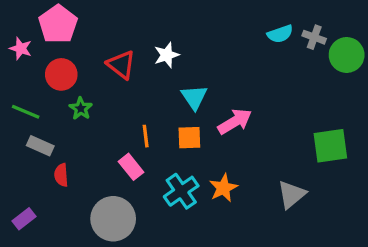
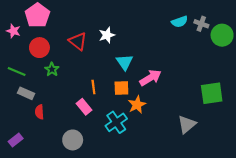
orange star: (223, 188) -> (137, 105), moved
gray circle: (113, 219) -> (73, 140), size x0.7

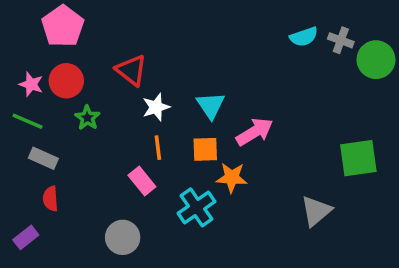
pink star: (13, 31) -> (31, 84), moved
white star: (107, 35) -> (156, 107), moved
orange star: (137, 105) -> (232, 178), turned 30
red semicircle: (39, 112) -> (50, 199), moved

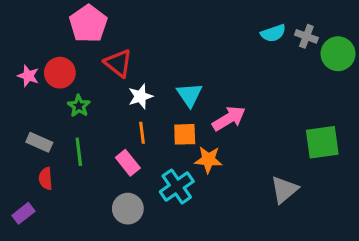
pink pentagon: (63, 26) -> (88, 24), moved
green line: (28, 121) -> (79, 152), moved, turned 60
gray circle: (123, 237) -> (128, 209), moved

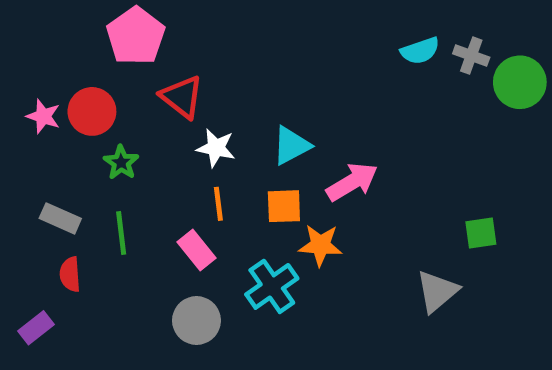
cyan triangle: (189, 95) -> (291, 145), turned 36
white star: (140, 96) -> (216, 148), turned 30
green square: (322, 142) -> (481, 233), moved, size x0.6

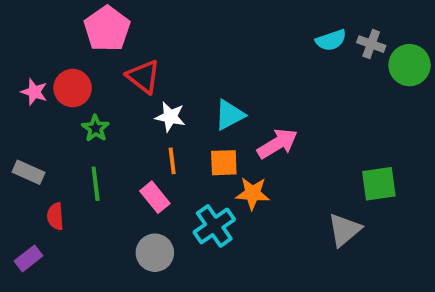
gray rectangle: (60, 218) -> (29, 172), moved
green square: (481, 233) -> (379, 184), size x1.4

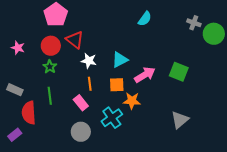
cyan semicircle: (331, 40) -> (145, 19), moved, turned -35
red circle: (73, 88) -> (51, 46), moved
green square: (379, 184) -> (179, 72), moved, turned 30
red semicircle: (55, 216) -> (29, 113), size x1.6

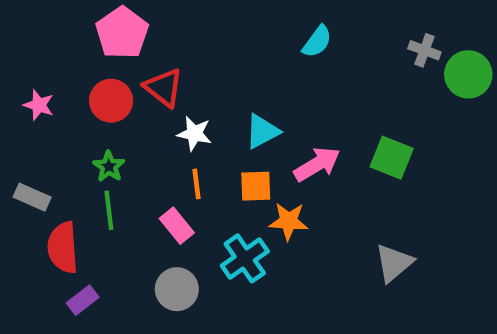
green star: (50, 67) -> (109, 166), moved
purple rectangle: (15, 135) -> (83, 300), moved

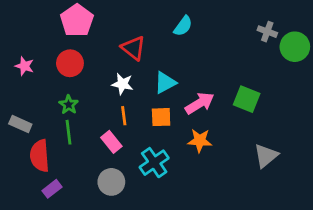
cyan semicircle: (317, 42) -> (183, 26), moved
red triangle: (164, 88) -> (133, 48), moved
orange star: (289, 221) -> (200, 141), moved
gray triangle: (394, 263) -> (266, 156), moved

